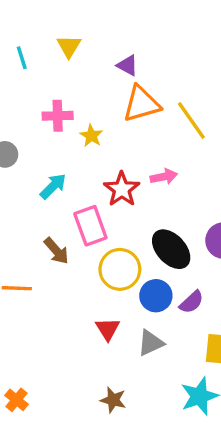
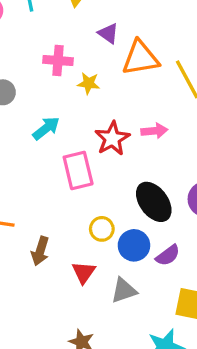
purple triangle: (127, 65) -> (108, 33), moved
yellow star: (91, 136) -> (89, 83), turned -30
brown arrow: (56, 251) -> (40, 251), moved, turned 52
yellow circle: (120, 269) -> (102, 229), moved, size x0.6

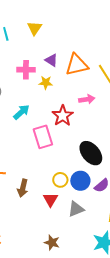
purple triangle: (108, 33) -> (51, 60), moved
pink arrow: (154, 131) -> (87, 99), moved
yellow circle: (102, 229) -> (60, 180), moved

